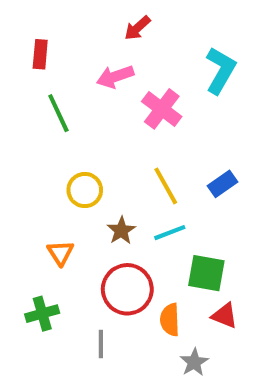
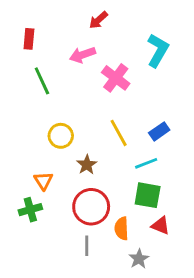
cyan line: (170, 233) -> (146, 163), moved
green cross: (42, 314) -> (30, 210), moved
gray line: (101, 344) -> (87, 246), moved

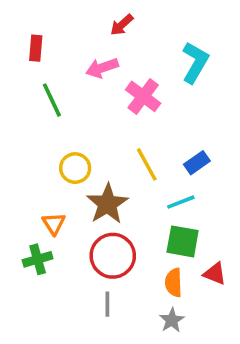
brown star: (87, 165) -> (107, 204), size x1.6
red triangle: (161, 226) -> (215, 274), moved
orange semicircle: (122, 228) -> (174, 283), moved

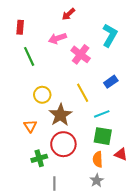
blue rectangle: (197, 163) -> (111, 82), moved
green cross: (38, 259) -> (39, 158), moved
gray line: (107, 304) -> (54, 183), moved

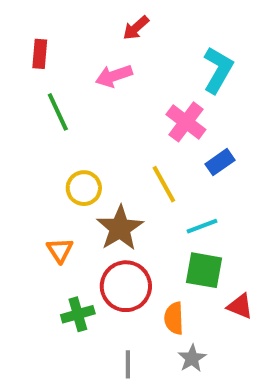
pink cross: (81, 54) -> (186, 122), moved
orange semicircle: (98, 159) -> (174, 318), moved
gray line: (54, 183) -> (128, 364), moved

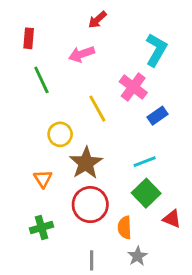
yellow line: (164, 184) -> (97, 109), moved
green square: (204, 270) -> (146, 193), turned 36
green cross: (78, 314) -> (41, 227), moved

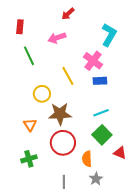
blue rectangle: (158, 116) -> (100, 81), moved, turned 32
brown star: (86, 163) -> (60, 114), turned 30

